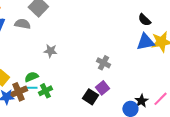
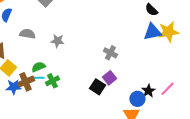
gray semicircle: (22, 24) -> (27, 34), moved

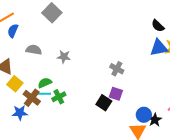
purple square: (109, 78) -> (116, 94), turned -32
brown cross: (25, 82) -> (32, 98), turned -30
blue star: (13, 87) -> (20, 113), moved
black star: (148, 91) -> (155, 120), moved

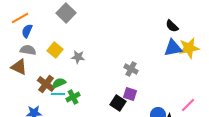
gray semicircle: (34, 50) -> (28, 50), moved
yellow square: (15, 84) -> (55, 50), moved
brown cross: (32, 98) -> (46, 84), moved

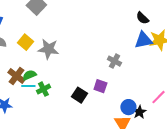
gray star: (78, 57) -> (48, 49), size x1.5
gray cross: (131, 69) -> (114, 61), moved
black square: (118, 103) -> (79, 95), moved

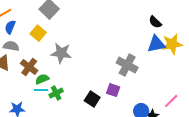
yellow square: (25, 42) -> (38, 33), moved
gray cross: (114, 61) -> (127, 65), size x1.5
brown cross: (16, 76) -> (29, 67), moved

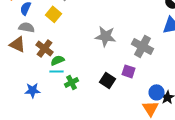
gray star: (61, 53) -> (106, 36), moved
green cross: (56, 93) -> (72, 82), moved

